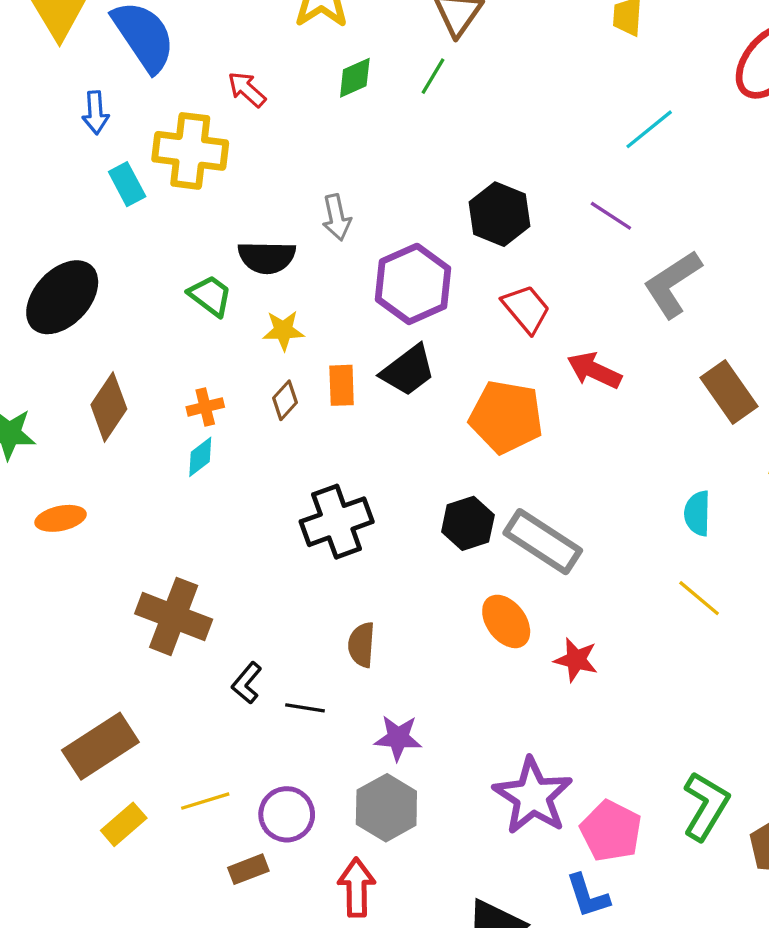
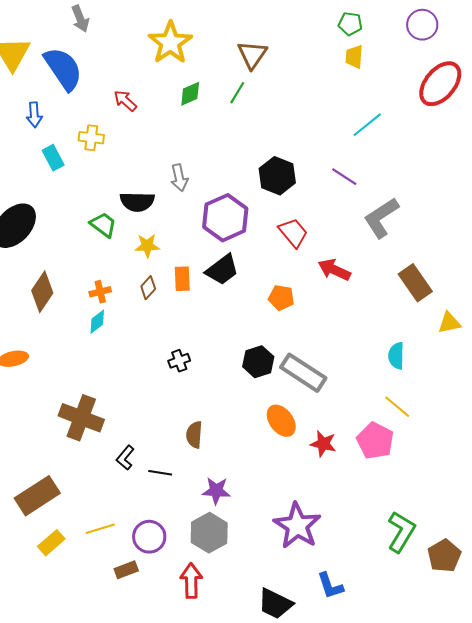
yellow cross: (190, 151) -> (91, 138), size x0.6
orange pentagon: (506, 417) -> (281, 298), size x0.6
black cross: (337, 522) -> (179, 361), size x0.5
pink pentagon: (611, 831) -> (375, 441), moved

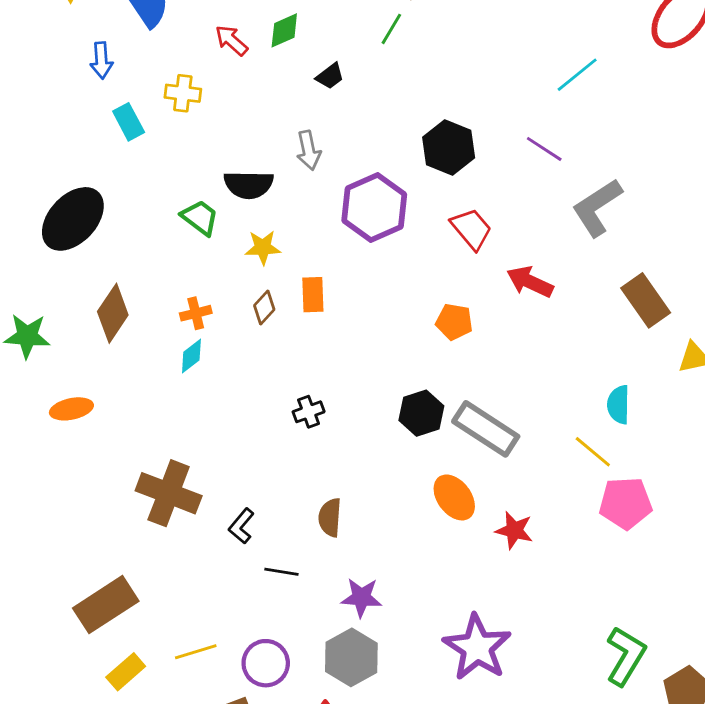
green diamond: (190, 94) -> (284, 30), moved
black trapezoid: (222, 270) -> (330, 76), moved, size x0.6
yellow line: (397, 407) -> (593, 452), moved
pink pentagon: (375, 441) -> (626, 503), moved, turned -30
black L-shape: (125, 458) -> (241, 526), moved

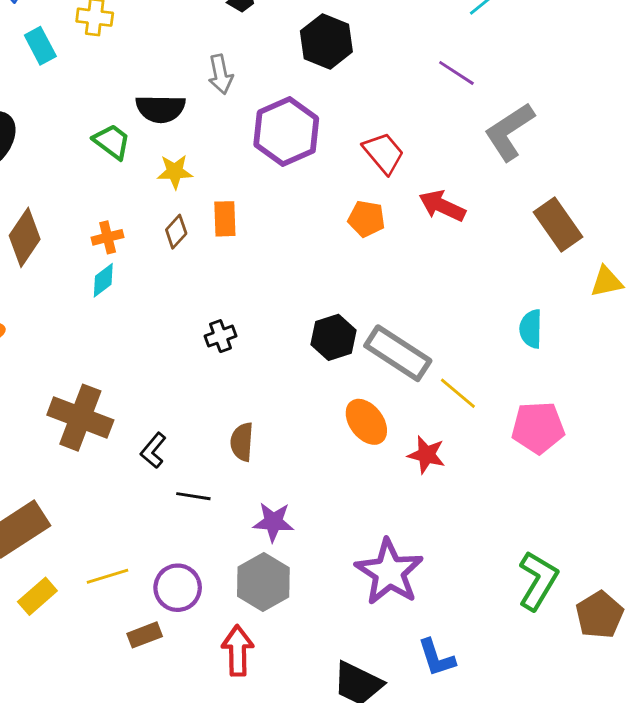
black hexagon: (449, 148) -> (326, 41), moved
orange pentagon: (454, 322) -> (366, 219), moved
yellow line: (593, 452) -> (458, 393), moved

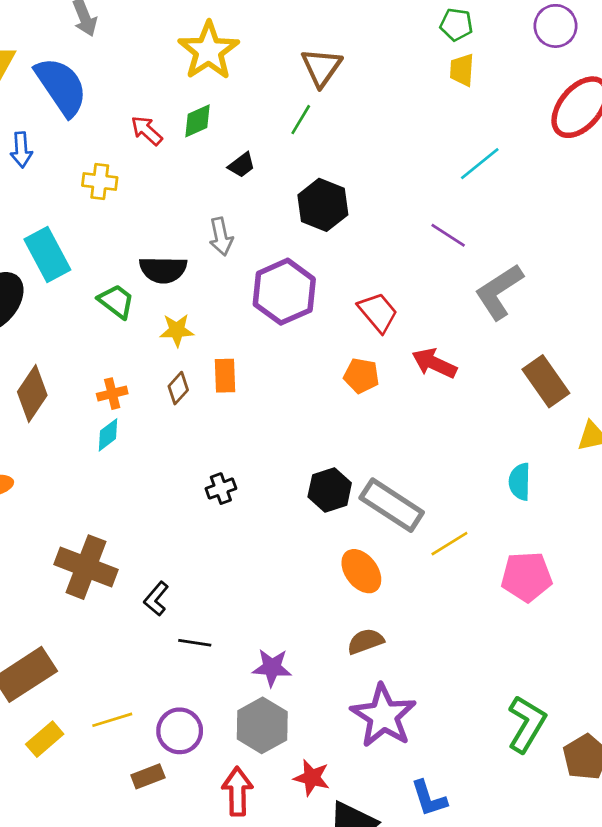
cyan rectangle: (40, 46) -> (47, 254), moved, size x1.5
yellow line: (458, 393) -> (449, 544), turned -72
brown semicircle: (242, 442) -> (365, 641), moved, turned 66
red star: (426, 455) -> (312, 778), moved

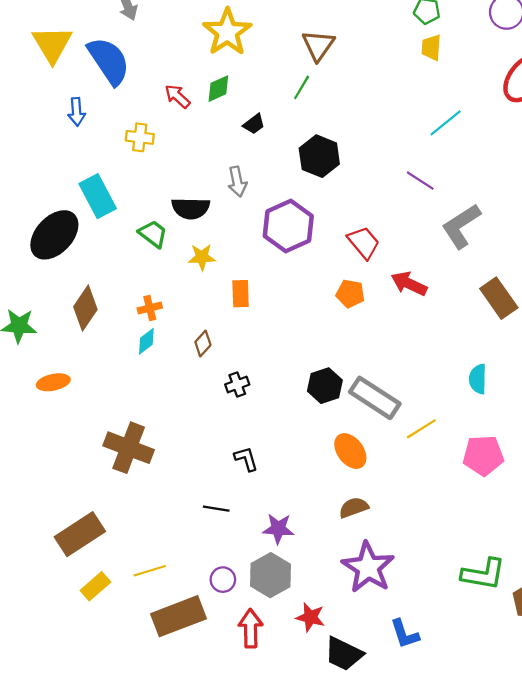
brown diamond: (178, 388) -> (203, 343), moved
black L-shape: (156, 599) -> (246, 459), moved, turned 124
green L-shape: (527, 724) -> (483, 574), turned 69
purple circle: (180, 731) -> (223, 580), moved, size x0.7
brown rectangle: (148, 776) -> (179, 616), size x2.0

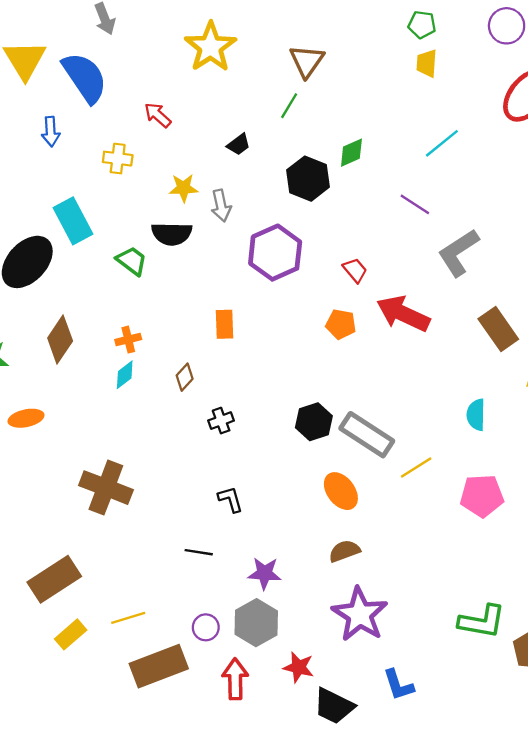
green diamond: (218, 89) -> (351, 153), moved
red trapezoid: (364, 243) -> (355, 270), size x0.7
yellow star: (202, 257) -> (183, 188), moved
red arrow: (409, 284) -> (403, 314), size x1.4

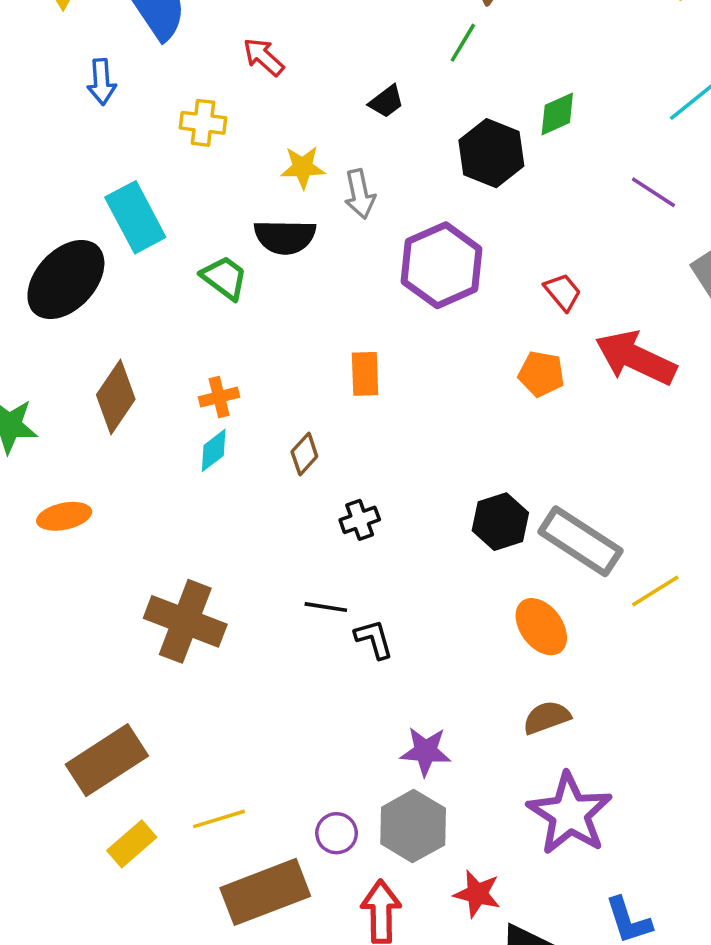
black line: (199, 552) -> (326, 607), moved

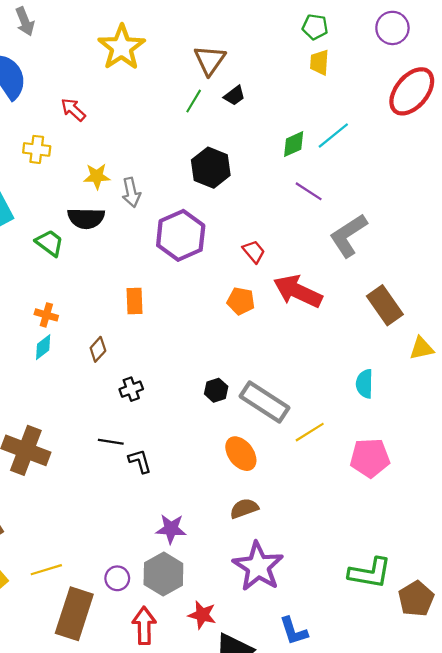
black trapezoid: (386, 101) -> (234, 96), moved
green diamond: (557, 114) -> (294, 144), moved
orange cross: (219, 397) -> (46, 315), turned 30
black hexagon: (500, 522) -> (216, 390), size x0.7
brown rectangle: (265, 892) -> (74, 614), turned -51

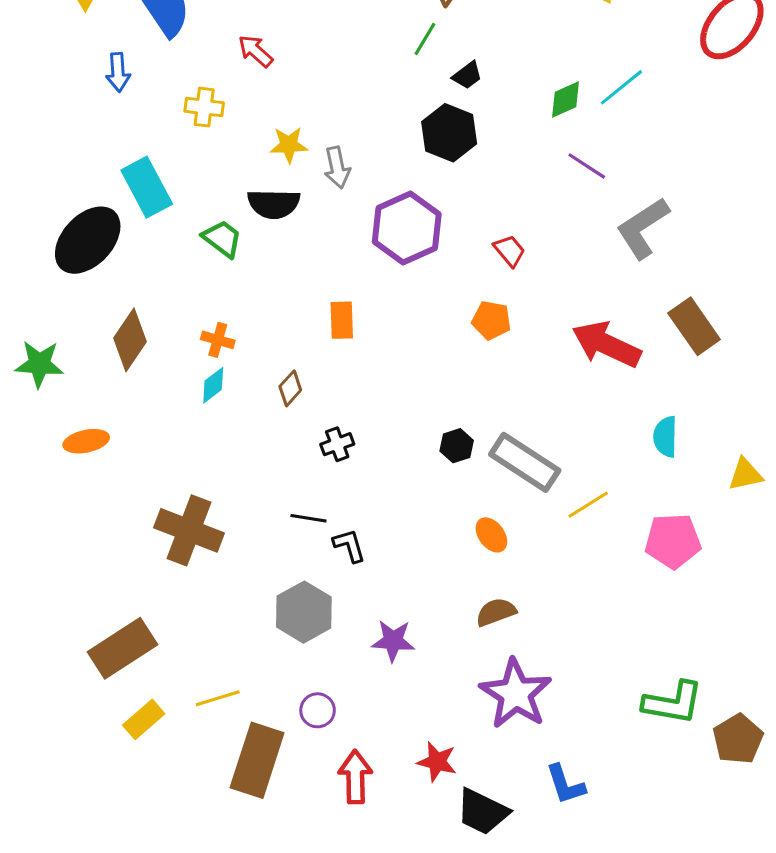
black trapezoid: (234, 96) -> (467, 75), moved
red arrow: (298, 291) -> (606, 344), moved
yellow triangle: (421, 348) -> (745, 474), moved
orange ellipse: (241, 454) -> (491, 535), size x0.7
gray hexagon: (163, 574) -> (304, 612), moved

